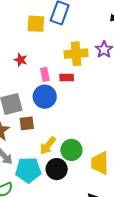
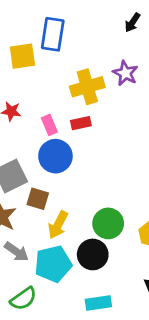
brown square: (27, 123) -> (38, 199), turned 35
yellow arrow: (48, 146) -> (58, 225), moved

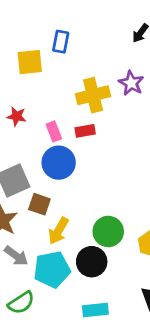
blue rectangle: (53, 34) -> (61, 42), size x0.7

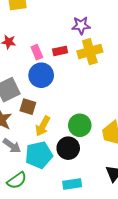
purple star: (131, 83) -> (81, 25), moved, turned -30
yellow cross: (93, 95) -> (90, 52), moved

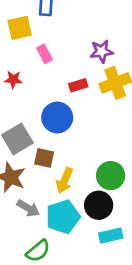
pink rectangle: (37, 52) -> (44, 54), moved
cyan rectangle: (72, 184) -> (111, 236), moved

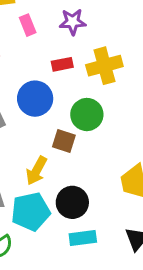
purple star: (102, 51) -> (73, 22), moved
brown square: (44, 158) -> (64, 141), moved
green circle: (111, 176) -> (87, 115), moved

